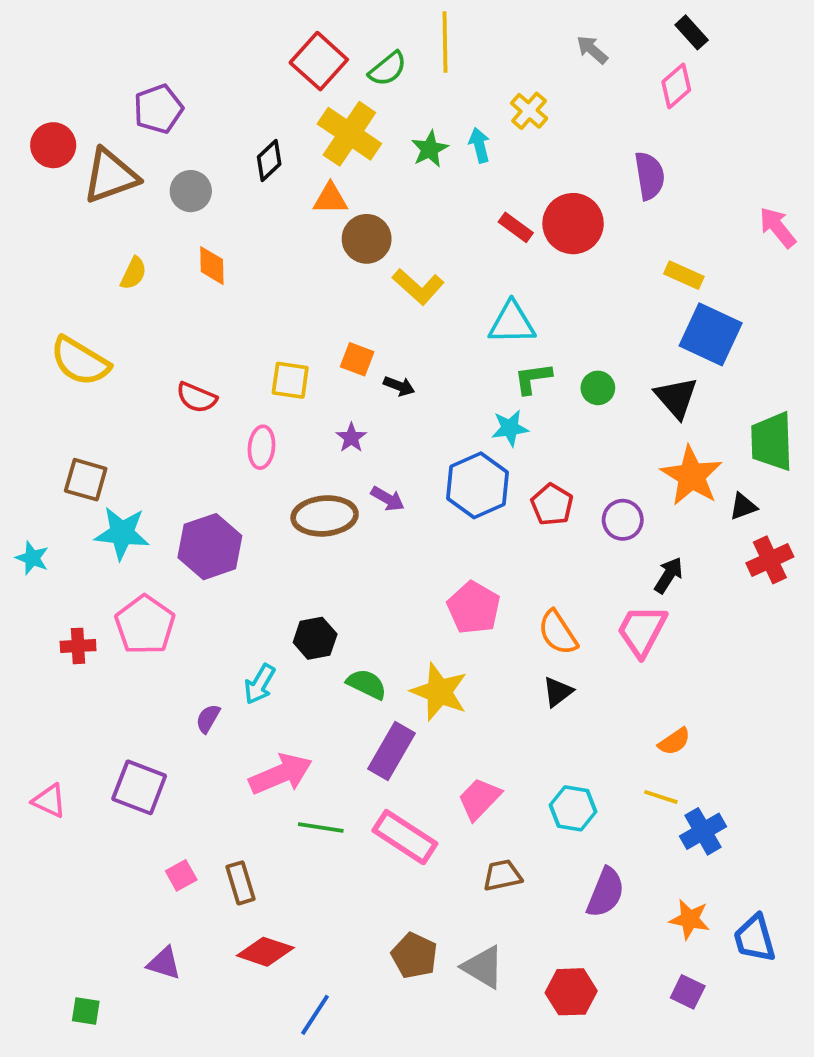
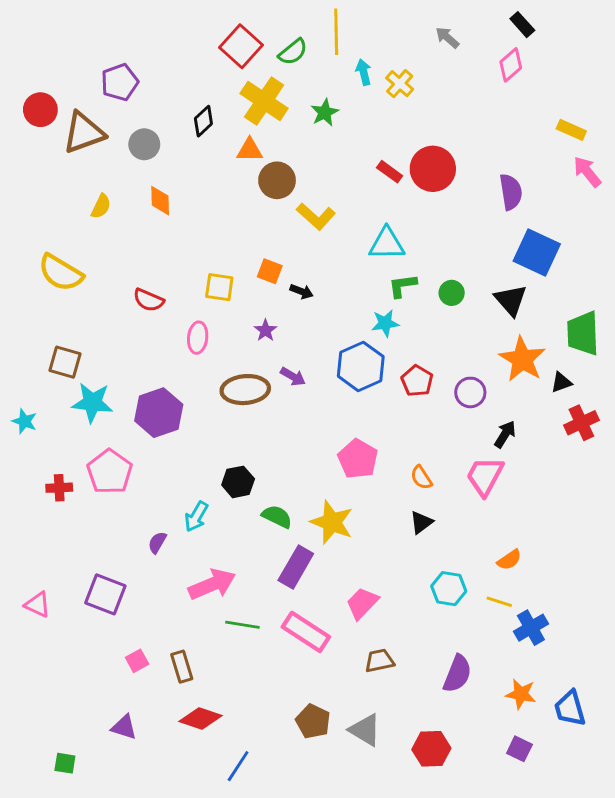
cyan arrow: (479, 145) -> (364, 72), moved
purple semicircle: (649, 176) -> (511, 192), moved
yellow rectangle: (684, 275) -> (571, 130), moved
orange semicircle: (558, 633) -> (421, 478), size x0.7
cyan hexagon: (573, 808) -> (449, 589), moved

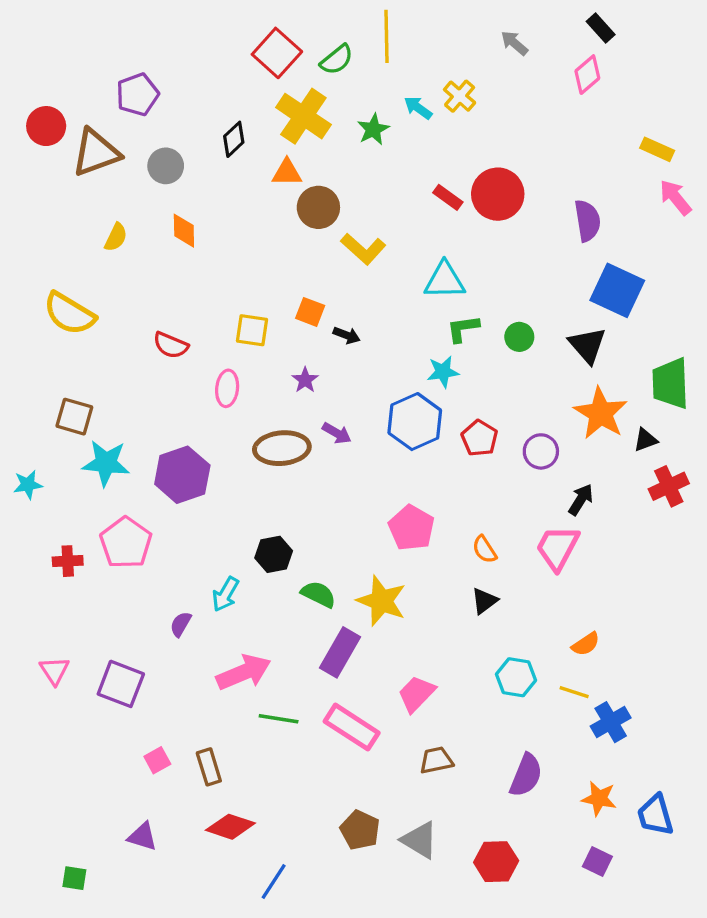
cyan arrow: (364, 72) -> (418, 108), moved, turned -40
cyan star: (25, 421) -> (28, 485), turned -30
pink triangle: (38, 605) -> (54, 671), moved, turned 32

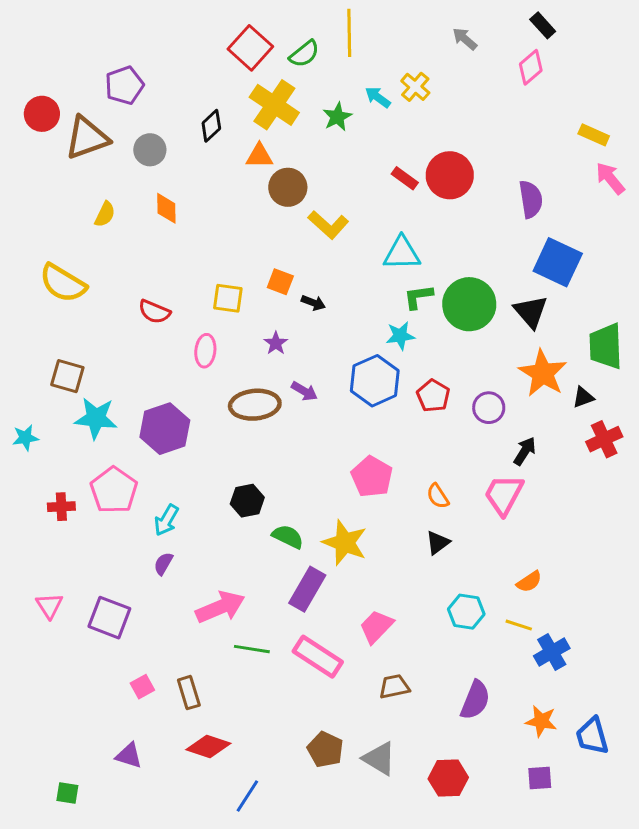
green circle: (519, 337) -> (469, 304), size x2.0
cyan arrow: (225, 594) -> (166, 520), moved
purple square: (597, 862) -> (540, 778), turned -30

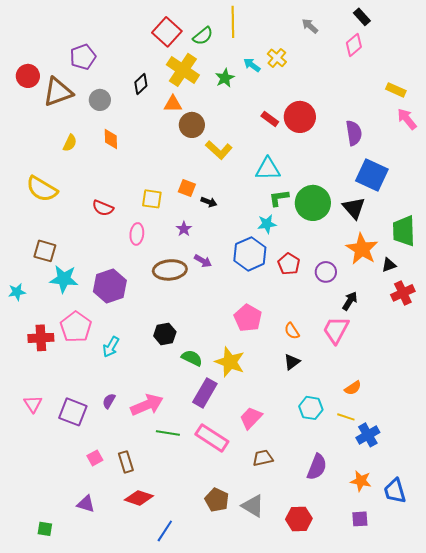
red cross: (61, 507) -> (41, 338), size x1.4
purple semicircle: (163, 564) -> (109, 401), moved

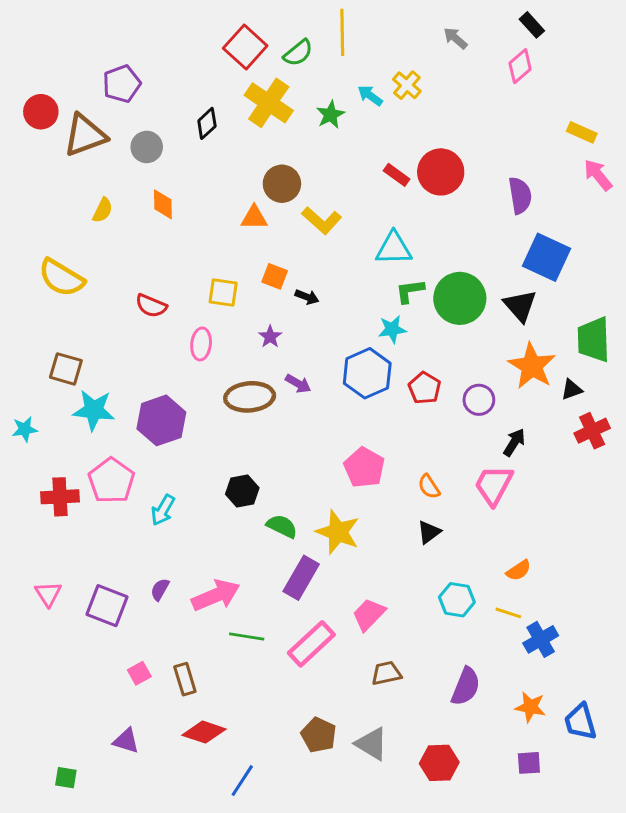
orange triangle: (173, 104) -> (254, 218), moved
pink rectangle: (212, 438) -> (311, 644), turned -76

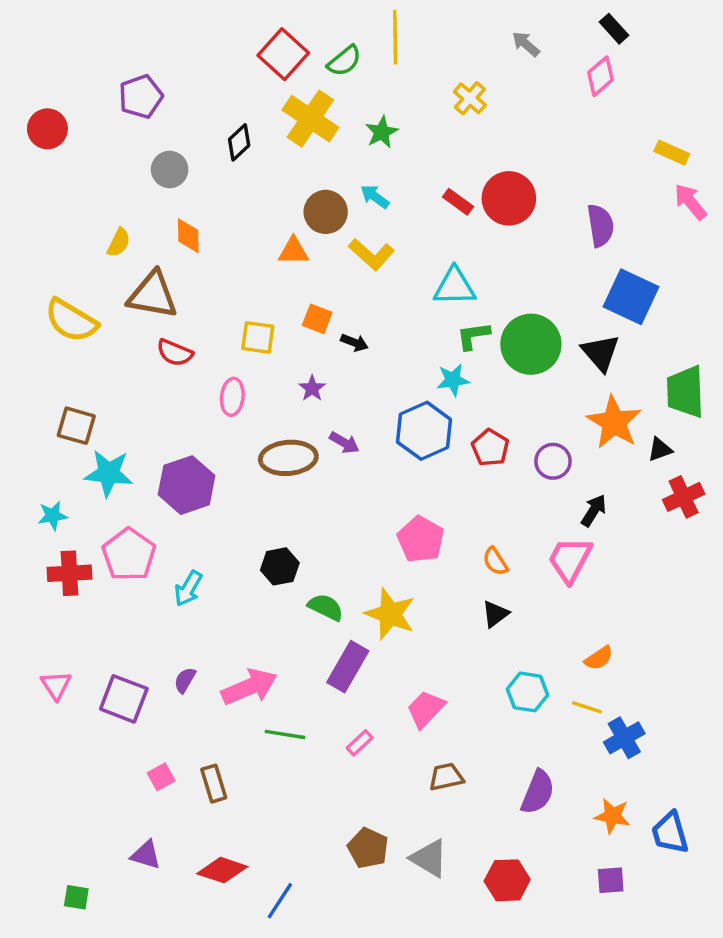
cyan arrow: (370, 96) -> (375, 197), moved
brown triangle: (85, 135) -> (153, 295), moved, turned 30
cyan star: (25, 429) -> (53, 516), moved
pink rectangle: (311, 644) -> (360, 743), size x0.5
red diamond: (204, 732) -> (222, 870), moved

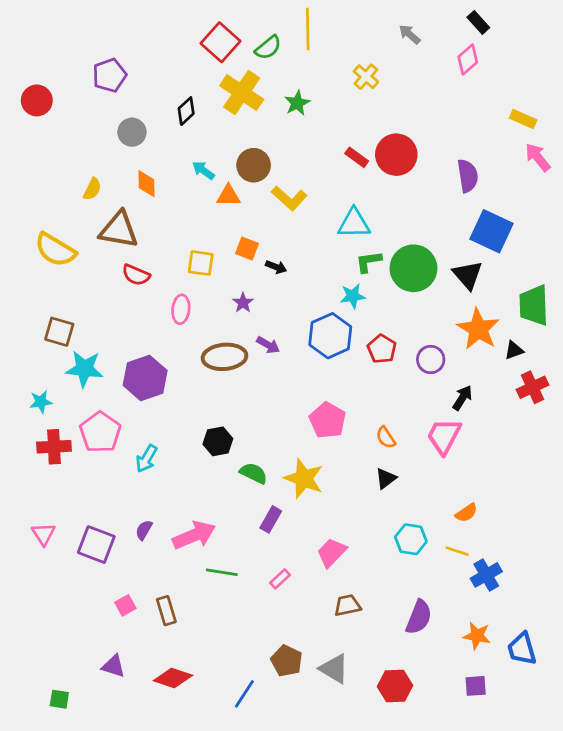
cyan arrow: (375, 197) -> (203, 170), moved
purple rectangle: (348, 667) -> (271, 519), size x0.7
blue line: (280, 901) -> (244, 694), moved

